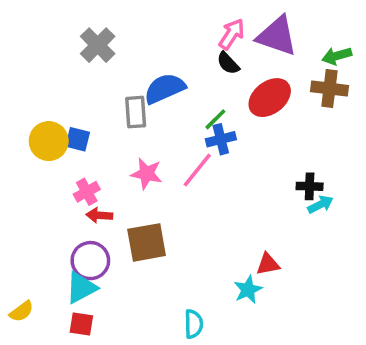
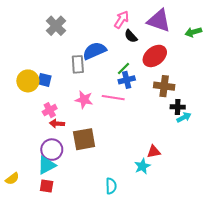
pink arrow: (232, 34) -> (121, 20), moved
brown cross: (329, 89) -> (164, 86), moved
pink line: (197, 170) -> (113, 98), turned 60

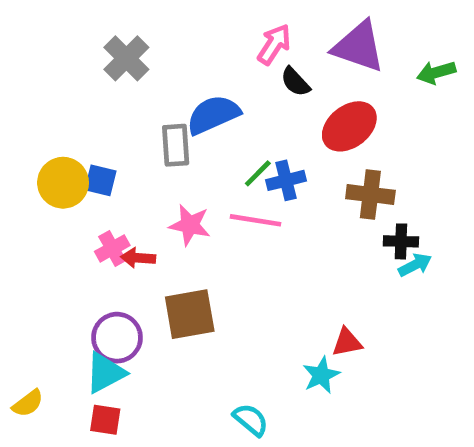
green line: (124, 68) -> (258, 173), moved
red arrow: (57, 124) -> (138, 258), moved
cyan semicircle: (111, 186) -> (251, 420), turned -49

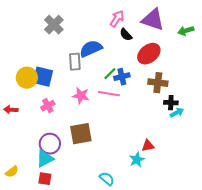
blue square: (101, 180) -> (43, 77), size x1.5
red arrow: (138, 258) -> (11, 110), moved

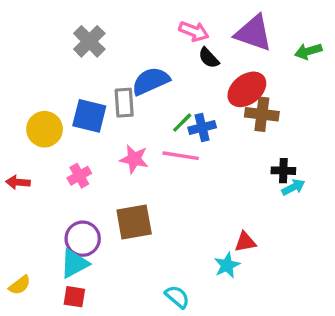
pink arrow: (117, 19) -> (194, 31), turned 78
blue square: (43, 77) -> (89, 116), moved
brown cross: (158, 83) -> (262, 114), moved

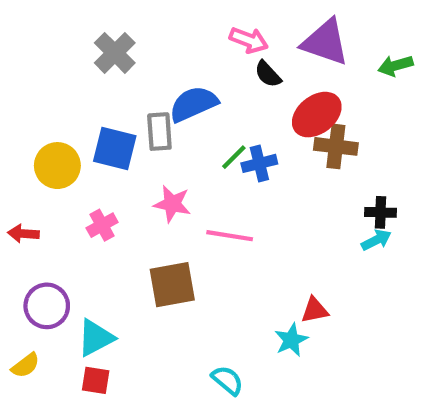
pink line: (181, 156) -> (230, 236), moved
black cross: (283, 171) -> (381, 212), moved
purple circle: (83, 239) -> (47, 306), moved

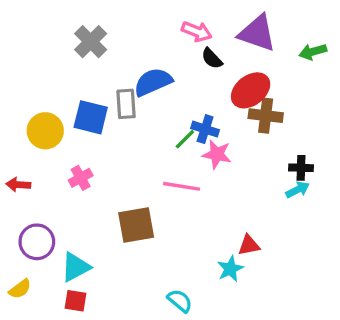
green line: (234, 157) -> (185, 139), moved
blue cross: (259, 163) -> (205, 129), turned 32
pink star: (172, 204) -> (217, 154), moved

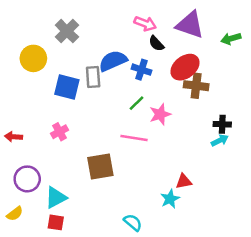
blue cross: (205, 129) -> (141, 70), moved
yellow circle: (45, 131) -> (33, 58), moved
pink star: (217, 154) -> (160, 114), turned -30

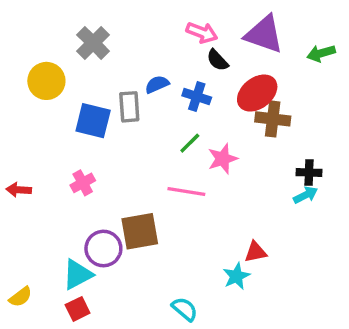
blue semicircle: (113, 61) -> (157, 84), size x0.6
purple circle: (27, 179) -> (103, 249), moved
red square: (56, 222) -> (78, 309), turned -35

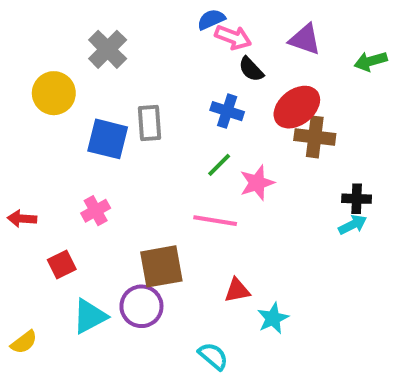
purple triangle: (264, 34) -> (305, 39), size x0.7
blue semicircle: (157, 84) -> (211, 19), moved
purple circle: (103, 249) -> (141, 306), moved
red triangle: (255, 252) -> (237, 290), moved
red square: (78, 309) -> (62, 264), moved

